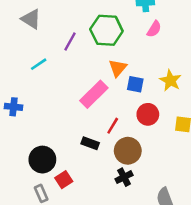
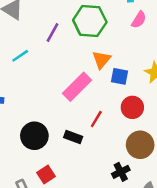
brown circle: (128, 151) -> (140, 145), moved
black circle: (42, 160) -> (34, 136), moved
black cross: (124, 177) -> (121, 172), moved

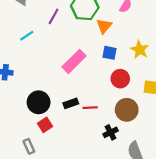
orange triangle: (101, 60) -> (104, 26), moved
red line: (96, 119) -> (90, 108), moved, turned 56
black rectangle: (73, 137) -> (71, 103), turned -40
red square: (46, 174) -> (45, 125), moved

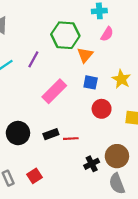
purple line: (54, 16) -> (33, 59), moved
brown circle: (127, 110) -> (117, 156), moved
red square: (45, 125) -> (34, 176), moved

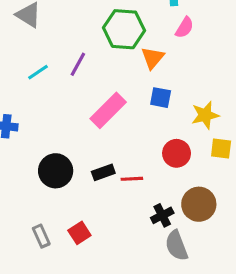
yellow star: (121, 79) -> (205, 115), moved, turned 30
red circle: (102, 109) -> (177, 153), moved
gray semicircle: (117, 184) -> (177, 246), moved

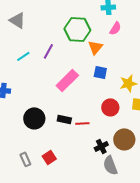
black rectangle: (103, 172) -> (64, 119), turned 32

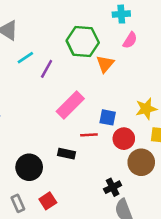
cyan line: (23, 56) -> (25, 58), moved
blue square: (100, 72) -> (108, 117), moved
black circle: (34, 118) -> (29, 167), moved
red line: (82, 123) -> (89, 135), moved
brown circle: (124, 139) -> (141, 162), moved

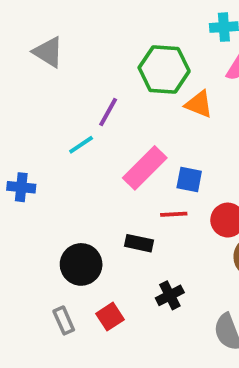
cyan line: (25, 58) -> (81, 145), moved
orange triangle: (105, 64) -> (199, 104), turned -48
blue square: (108, 117) -> (189, 180), moved
black cross: (113, 187) -> (170, 295), moved

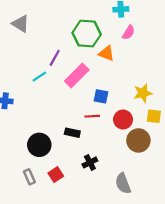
pink rectangle: (145, 168) -> (77, 75), moved

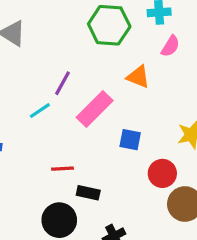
green hexagon: (87, 34) -> (109, 25), moved
red line: (92, 116) -> (62, 169), moved
black circle: (39, 145) -> (59, 220), moved

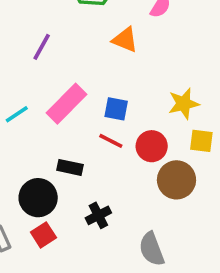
pink rectangle: (95, 109) -> (66, 104), moved
cyan line: (40, 111) -> (17, 114), moved
red line: (62, 169) -> (111, 141), moved, turned 30

